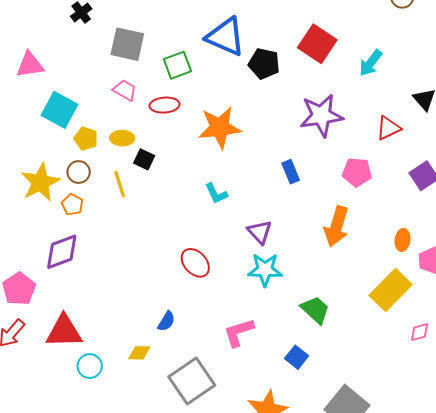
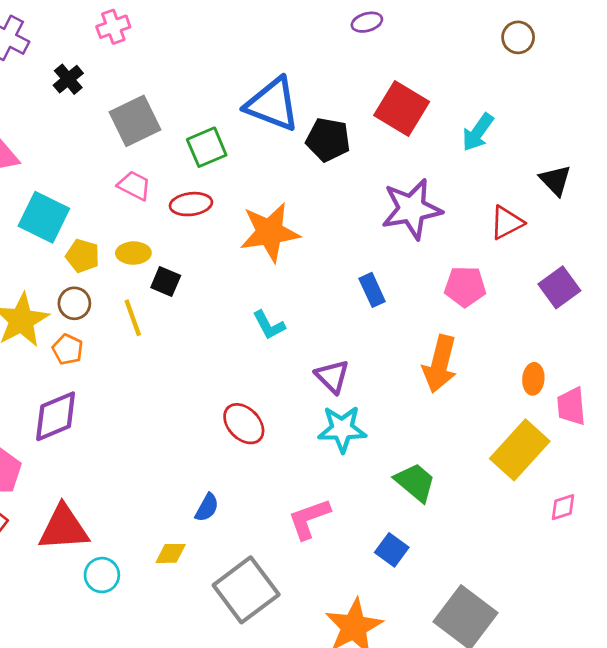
gray square: (127, 44) -> (135, 121), turned -36

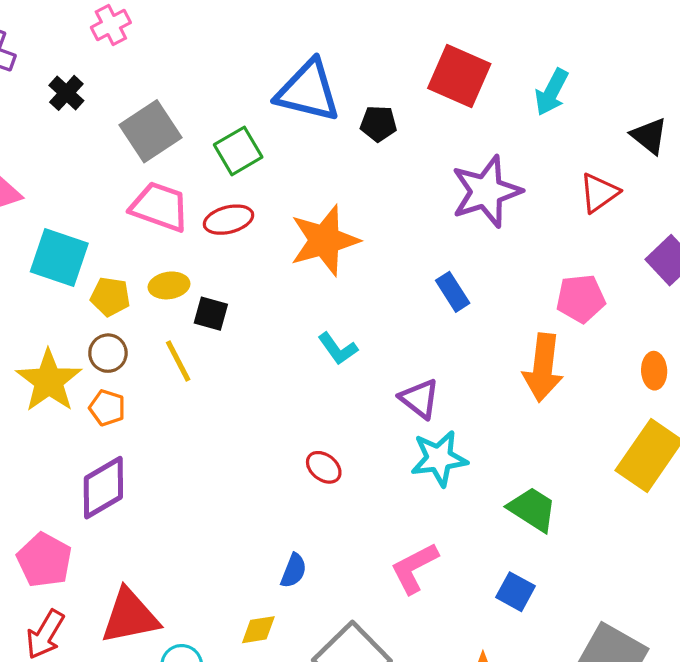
black pentagon: (328, 140) -> (378, 124), size x0.7
pink trapezoid: (134, 186) -> (160, 207), size x1.5
pink pentagon: (465, 286) -> (581, 299), moved
red ellipse: (244, 424) -> (324, 467), size x0.7

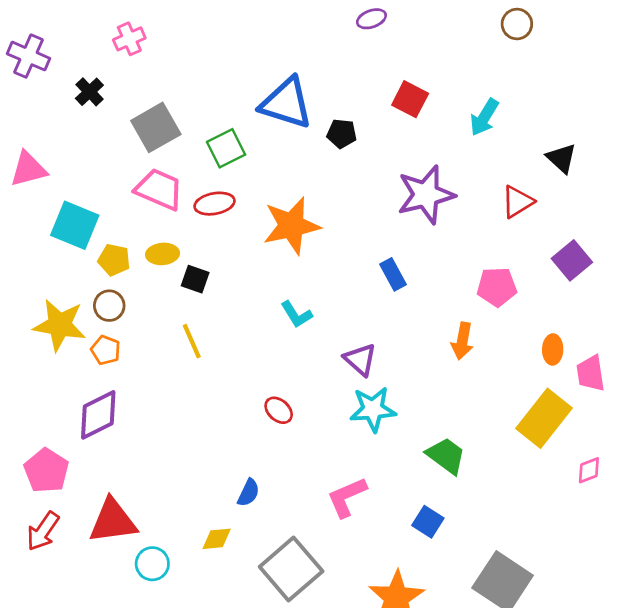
red square: (459, 76) -> (410, 99), size x0.7
yellow line: (178, 361) -> (192, 341), moved
orange arrow: (543, 368) -> (462, 341), size x0.7
yellow star: (49, 381) -> (60, 325), turned -30

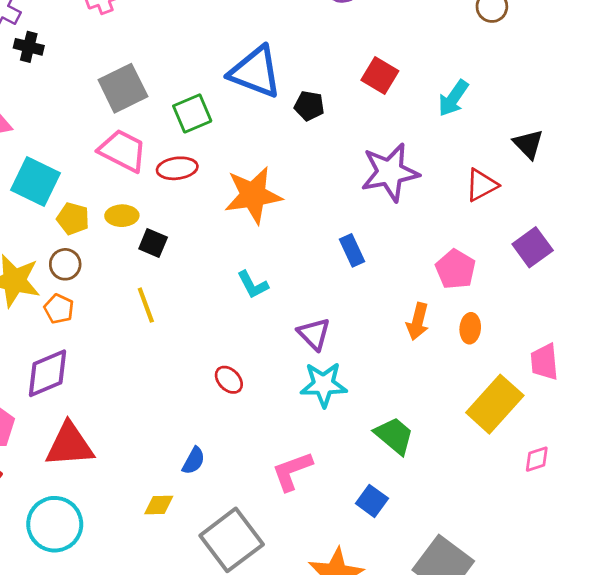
black cross: (89, 92) -> (29, 47), moved, turned -36
pink pentagon: (497, 287) -> (456, 269), turned 30
orange ellipse: (553, 349) -> (470, 328), moved
red triangle: (113, 521) -> (70, 445), moved
cyan circle: (152, 564) -> (55, 524), moved, size x1.6

